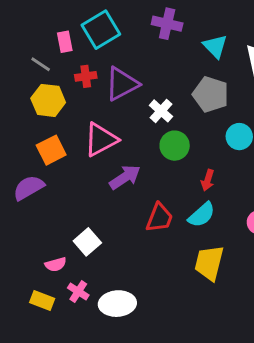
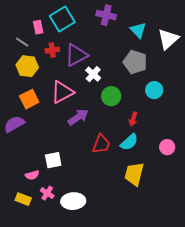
white cross: (161, 111) -> (93, 74), moved
white square: (87, 242) -> (53, 160), turned 30

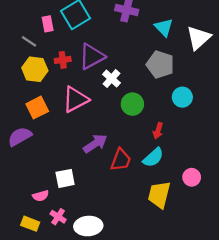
red cross: (52, 50) -> (63, 60), moved
purple arrow: (78, 117) -> (95, 144), moved
pink circle: (167, 147) -> (192, 177), moved

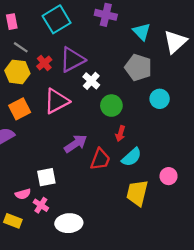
pink rectangle: (48, 24) -> (12, 22), moved
gray line: (29, 41) -> (21, 47), moved
red cross: (63, 60) -> (44, 63), turned -32
red arrow: (158, 131) -> (120, 134), moved
pink cross: (58, 217) -> (41, 205), moved

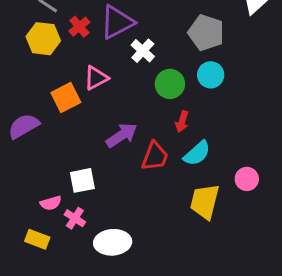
cyan circle: (160, 99) -> (211, 75), moved
pink triangle: (57, 101) -> (96, 78), size x0.7
orange square: (20, 109) -> (66, 98), moved

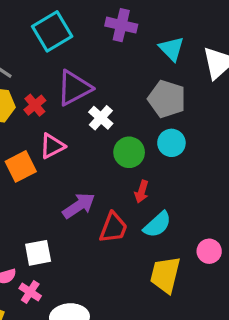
red cross: (79, 27) -> (35, 105), moved

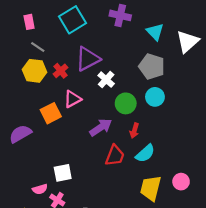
purple arrow: (79, 206) -> (101, 127), moved
pink circle: (209, 251) -> (181, 182), moved

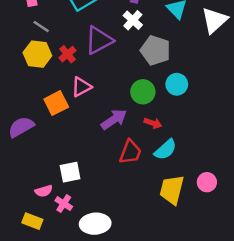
gray pentagon: (152, 66) -> (155, 50), moved
white cross: (106, 80) -> (133, 20), moved
red arrow: (134, 131) -> (153, 123), turned -88

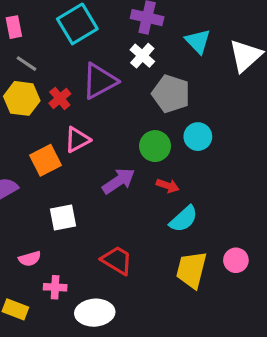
red trapezoid: (130, 152) -> (117, 260), moved, turned -80
white square: (70, 172) -> (63, 217), moved
pink semicircle: (44, 191) -> (30, 259), moved
pink cross: (64, 204) -> (55, 287), turned -30

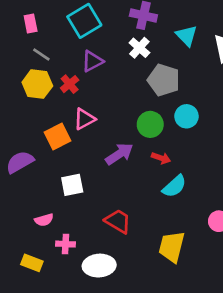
purple triangle: (100, 81) -> (92, 61), moved, size x0.7
yellow trapezoid: (192, 270) -> (172, 247), moved

